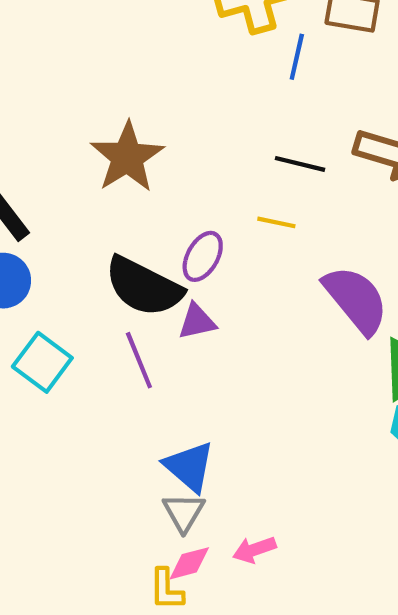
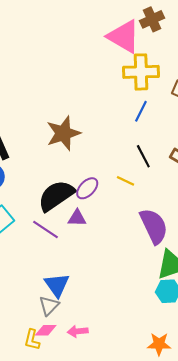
blue line: (297, 57) -> (141, 111), moved
black line: (300, 164) -> (143, 156), turned 35
black semicircle: (144, 287) -> (56, 196), turned 105
purple line: (139, 360) -> (45, 229), turned -48

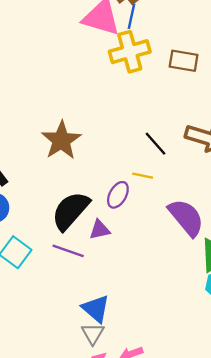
blue line: (141, 111) -> (132, 16), moved
purple ellipse: (87, 188) -> (118, 195), moved

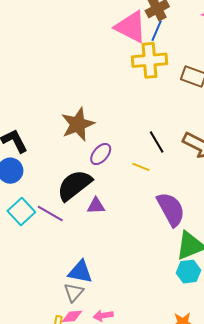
purple ellipse: (118, 195) -> (101, 154), moved
purple line: (68, 251) -> (50, 214), moved
blue triangle: (96, 309) -> (80, 272), turned -40

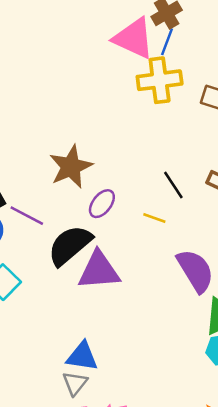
purple triangle: (96, 206) -> (99, 271), size x1.8
purple line: (50, 214) -> (27, 216), moved

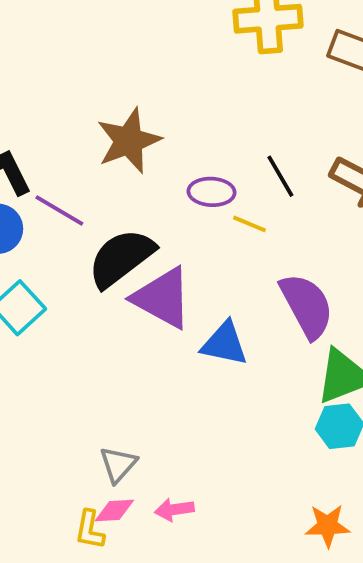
purple ellipse: (102, 204) -> (212, 192), moved, turned 52
purple triangle: (99, 271) -> (162, 298), turned 30
blue triangle: (82, 356) -> (224, 344), moved

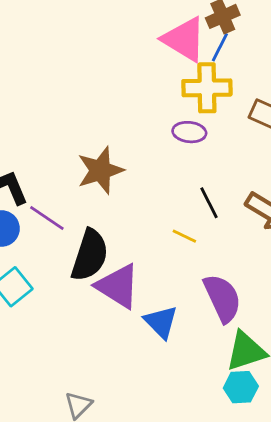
purple ellipse: (212, 192) -> (189, 132), moved
black semicircle: (121, 258) -> (90, 255), turned 142
blue triangle: (224, 344) -> (161, 322), turned 30

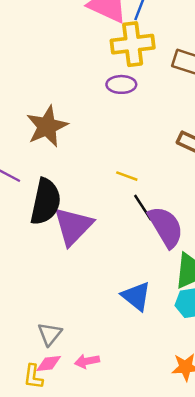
black line: (209, 203) -> (143, 208), moved
purple triangle: (118, 286) -> (73, 226), turned 48
blue triangle: (161, 322) -> (136, 296), moved

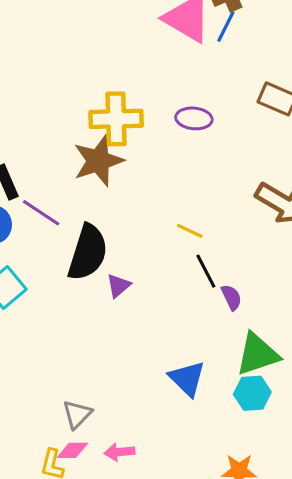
yellow cross: (133, 44) -> (116, 119), moved
purple triangle: (73, 226) -> (119, 286), size x0.5
purple semicircle: (166, 227) -> (231, 297), size x0.5

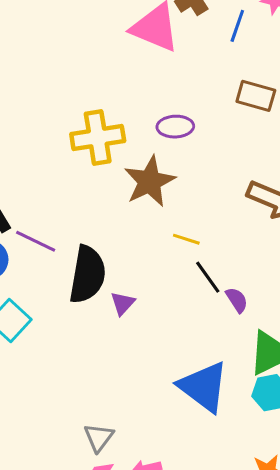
blue line: (226, 27) -> (237, 26), moved
brown star: (98, 161) -> (150, 181), moved
blue triangle: (187, 379) -> (204, 387), size x1.4

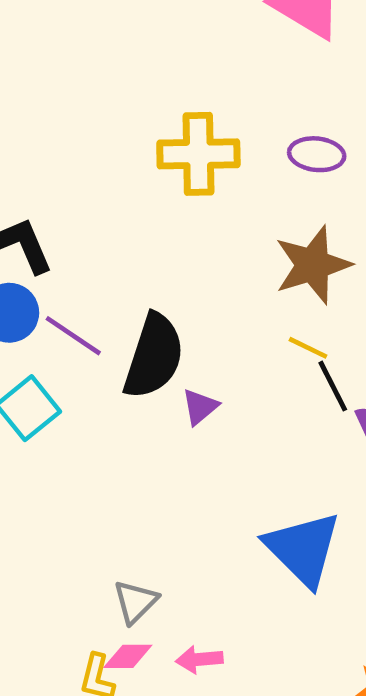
brown star: (150, 181) -> (313, 265), moved
yellow line: (186, 239) -> (308, 348), moved
purple line: (36, 241) -> (73, 336), moved

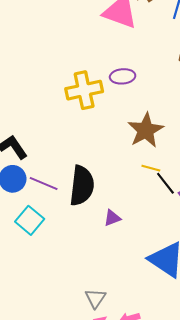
purple ellipse: (317, 154) -> (123, 76), moved
purple triangle: (200, 407) -> (112, 218), moved, turned 30

